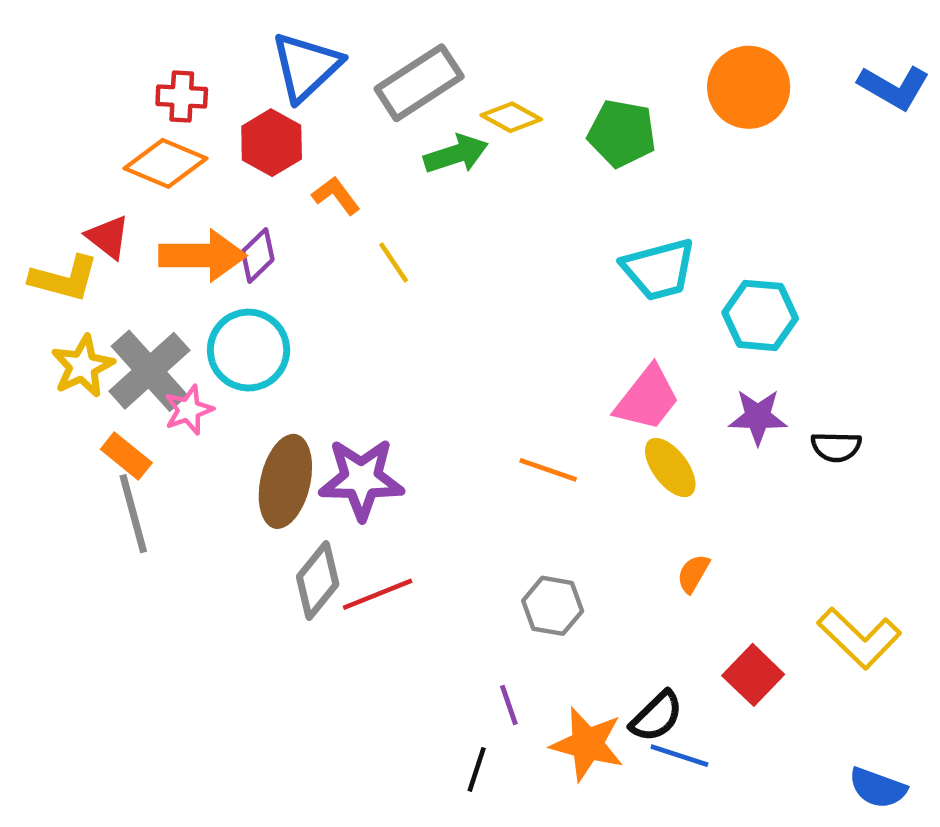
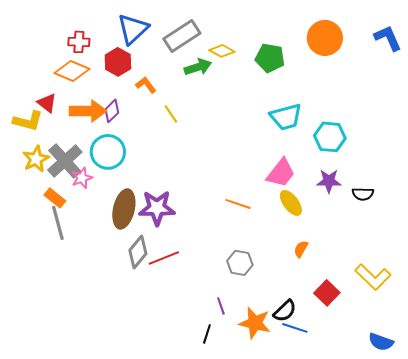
blue L-shape: (894, 87) -> (388, 38), turned -144

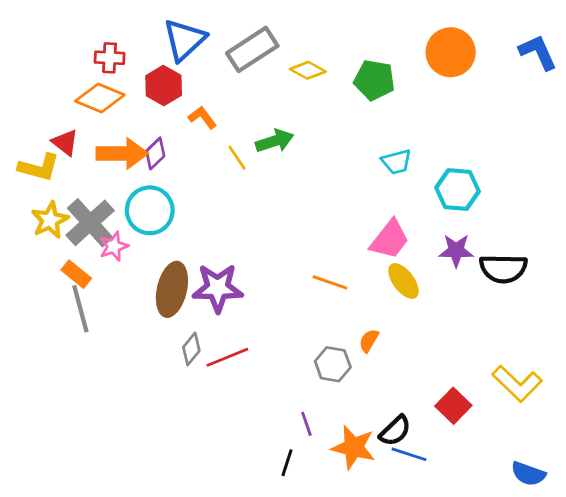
green arrow: (198, 67) -> (275, 141), moved
cyan trapezoid: (286, 117) -> (397, 162), size x0.7
black semicircle: (363, 194) -> (503, 269), size x1.6
orange semicircle: (301, 249) -> (369, 341), moved
gray diamond: (138, 252) -> (191, 349), size x0.7

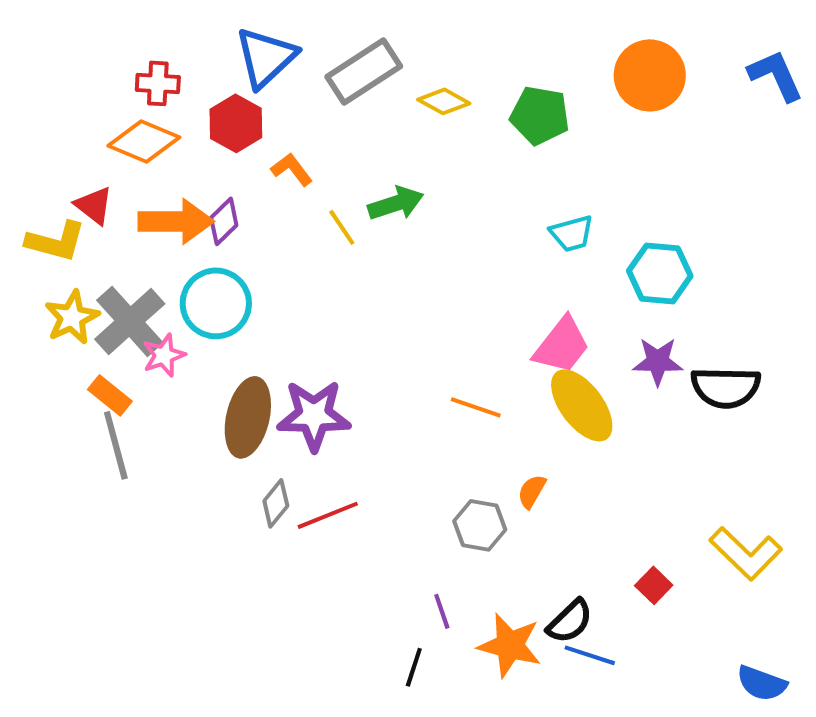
yellow ellipse: (403, 281) -> (582, 405), size x1.4
red square: (453, 406) -> (654, 585), size x0.7

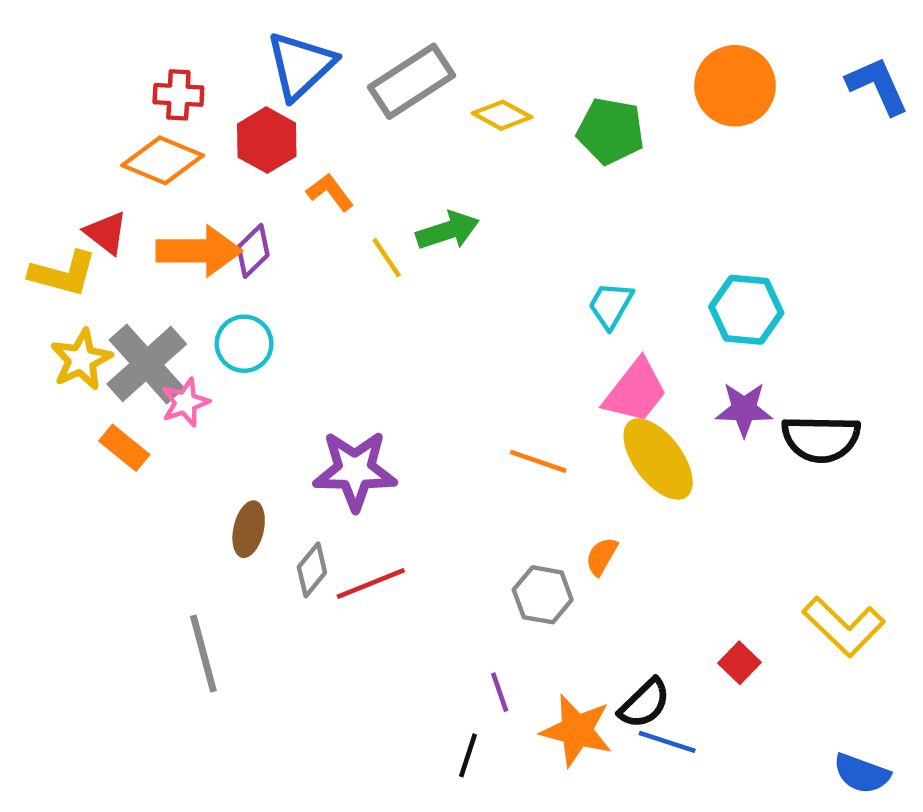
cyan trapezoid: (572, 233) -> (611, 305), moved, turned 135
cyan circle: (216, 303) -> (244, 344), size x0.7
brown ellipse: (248, 417) -> (249, 529), moved, size x0.6
gray line: (116, 445) -> (203, 654), moved

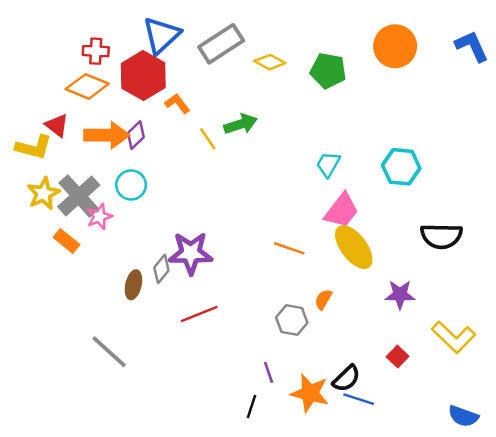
red hexagon: (267, 140) -> (143, 75), size x1.4
purple star: (744, 409) -> (400, 294), moved
gray diamond: (312, 570) -> (161, 269), moved
gray line: (203, 654) -> (109, 352), turned -33

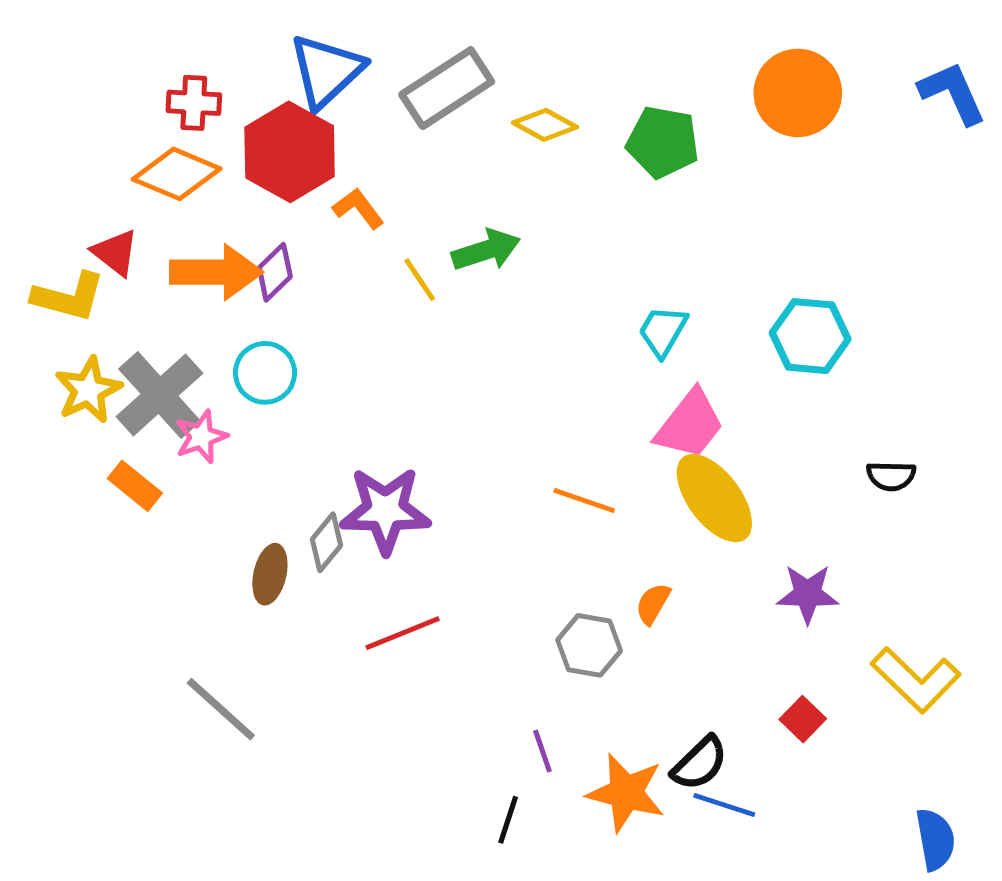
black semicircle: (441, 236) -> (891, 476), size x0.6
blue semicircle: (463, 416) -> (935, 839), turned -120

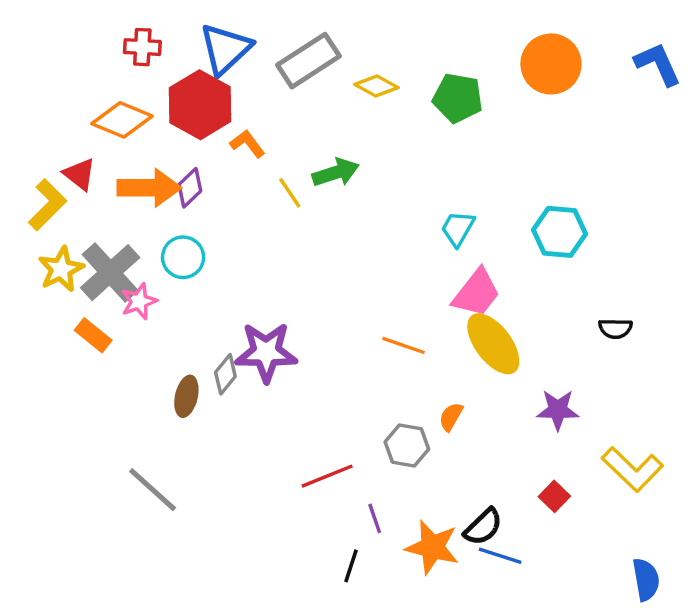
red cross: (194, 103) -> (142, 47), moved
yellow L-shape: (69, 297) -> (47, 205), turned -60
red line: (403, 633) -> (327, 476), moved

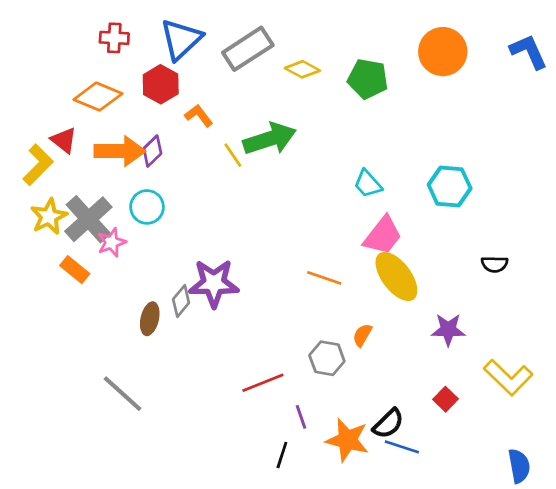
red hexagon: (200, 105) -> (161, 84), size x0.7
green arrow: (336, 173) -> (270, 139), size x1.4
cyan trapezoid: (458, 228) -> (368, 184), turned -72

